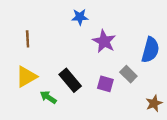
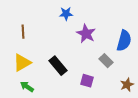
purple square: (105, 84) -> (87, 81), moved
green arrow: (48, 97) -> (27, 87), moved

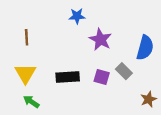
yellow triangle: (22, 63) -> (25, 73), turned -30
black rectangle: (58, 66) -> (68, 77), turned -54
purple square: (87, 81) -> (102, 77), moved

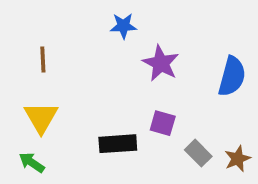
gray rectangle: (124, 71) -> (198, 153), moved
black rectangle: (68, 77) -> (118, 144), moved
green arrow: (31, 102) -> (32, 162), moved

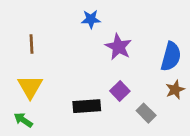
purple square: (163, 123) -> (120, 91), turned 30
brown star: (238, 159) -> (175, 90), moved

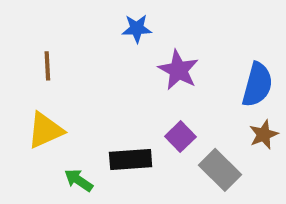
yellow triangle: (30, 87) -> (45, 130), turned 36
gray rectangle: (146, 113) -> (220, 170), size x1.4
green arrow: (23, 120) -> (79, 180), moved

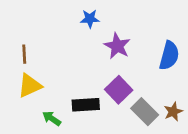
brown line: (47, 66) -> (24, 54), moved
brown star: (264, 135) -> (173, 112), moved
purple square: (180, 137) -> (119, 90), size x1.4

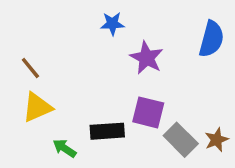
brown line: (24, 54) -> (30, 68), turned -36
blue semicircle: (169, 56) -> (211, 39), moved
purple square: (119, 90) -> (148, 112), turned -32

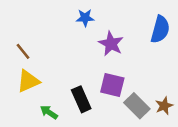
black rectangle: (107, 131) -> (81, 99), turned 70

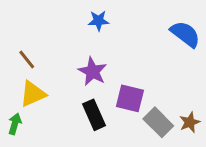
blue semicircle: (160, 29) -> (185, 34), turned -68
purple star: (111, 44) -> (93, 71), moved
green arrow: (49, 112) -> (15, 124), moved, turned 72

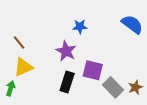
blue star: (99, 21) -> (80, 26), moved
black rectangle: (94, 115) -> (67, 82), turned 42

